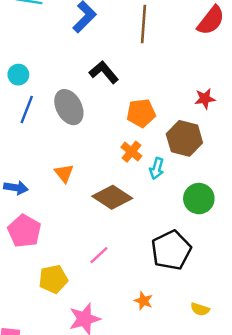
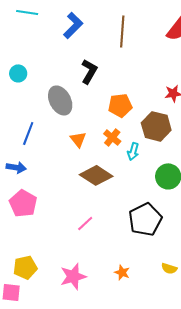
black L-shape: (104, 72) -> (89, 71), turned 70
blue line: (27, 109) -> (28, 133), moved
orange triangle: (64, 173) -> (78, 139), moved
yellow pentagon: (53, 279) -> (25, 267), moved
orange star: (143, 301) -> (122, 272), moved

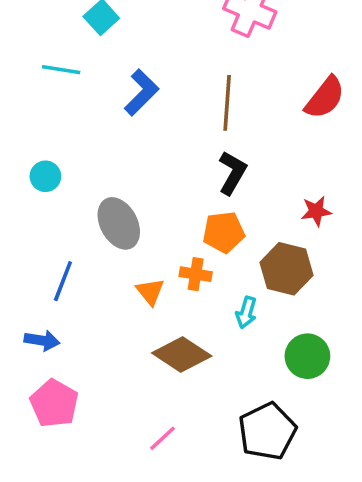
black L-shape: (89, 71) -> (232, 173), moved
orange cross: (112, 137) -> (196, 274), moved, turned -30

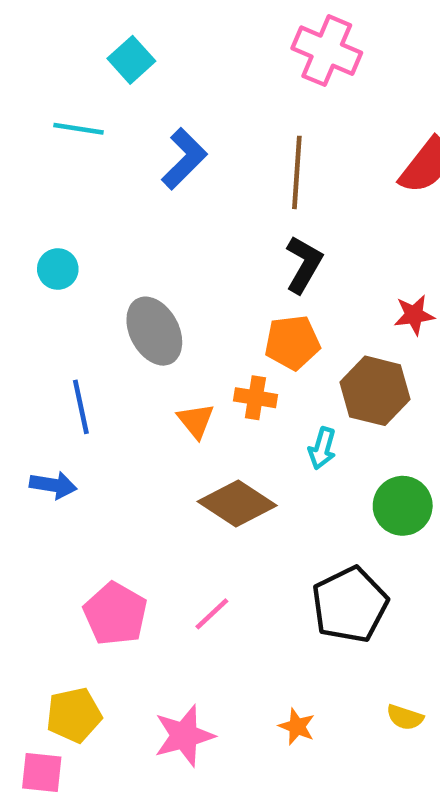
blue line: (63, 281) -> (81, 407), turned -33
pink pentagon: (54, 403) -> (115, 614), moved

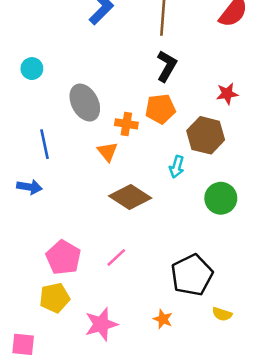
orange cross: (255, 398) -> (126, 124), moved
black pentagon: (350, 605) -> (192, 275), moved
yellow pentagon: (74, 715) -> (55, 298), moved

